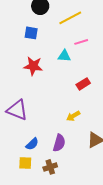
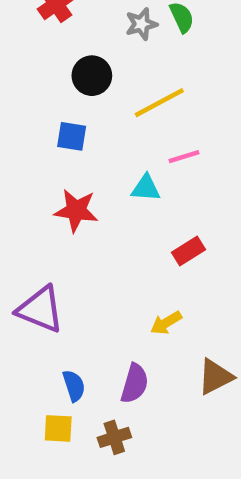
blue semicircle: (32, 144) -> (74, 386), turned -64

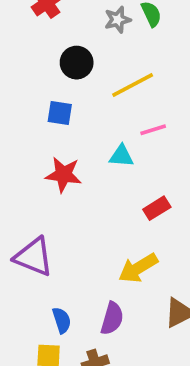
yellow arrow: (166, 323) -> (138, 268), size x1.5

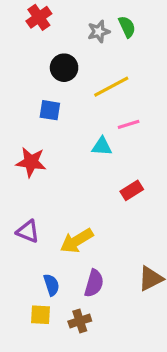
red star: (63, 175) -> (31, 162), moved
purple triangle: (34, 257) -> (28, 231), size x0.7
yellow arrow: (138, 268) -> (77, 241), moved

